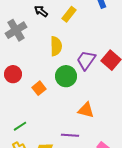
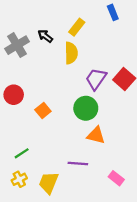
black arrow: (41, 11) -> (45, 36), moved
yellow semicircle: (56, 46) -> (71, 53), moved
green circle: (66, 76) -> (86, 108), moved

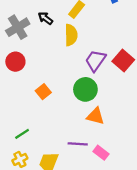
red circle: (14, 95) -> (15, 62), moved
pink rectangle: (116, 178) -> (101, 153), moved

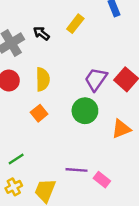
yellow semicircle: (71, 35) -> (43, 79), moved
orange triangle: (95, 116) -> (121, 129), moved, turned -36

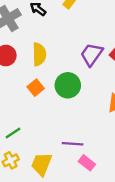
green circle: (85, 111) -> (68, 85), moved
pink rectangle: (102, 180) -> (87, 163), moved

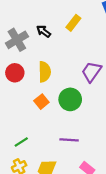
purple line: (73, 144) -> (69, 140), moved

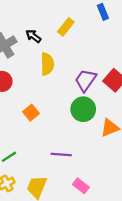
yellow semicircle: (45, 72) -> (47, 64), moved
green circle: (70, 99) -> (83, 109), moved

